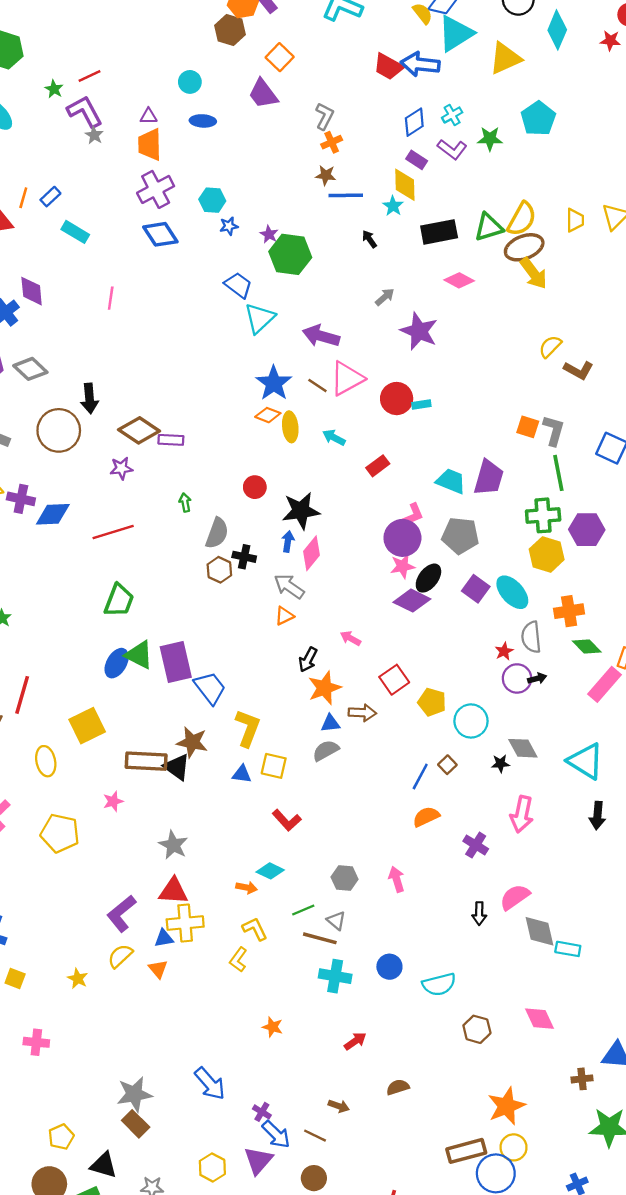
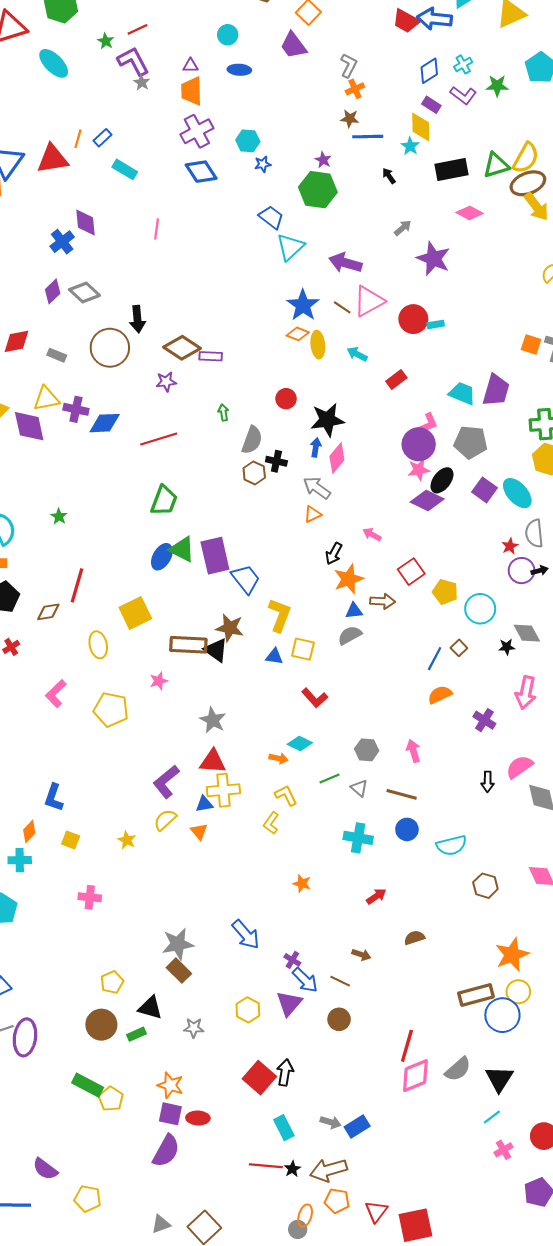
purple star: (269, 234) -> (323, 160), moved
brown line: (320, 938) -> (402, 794), moved

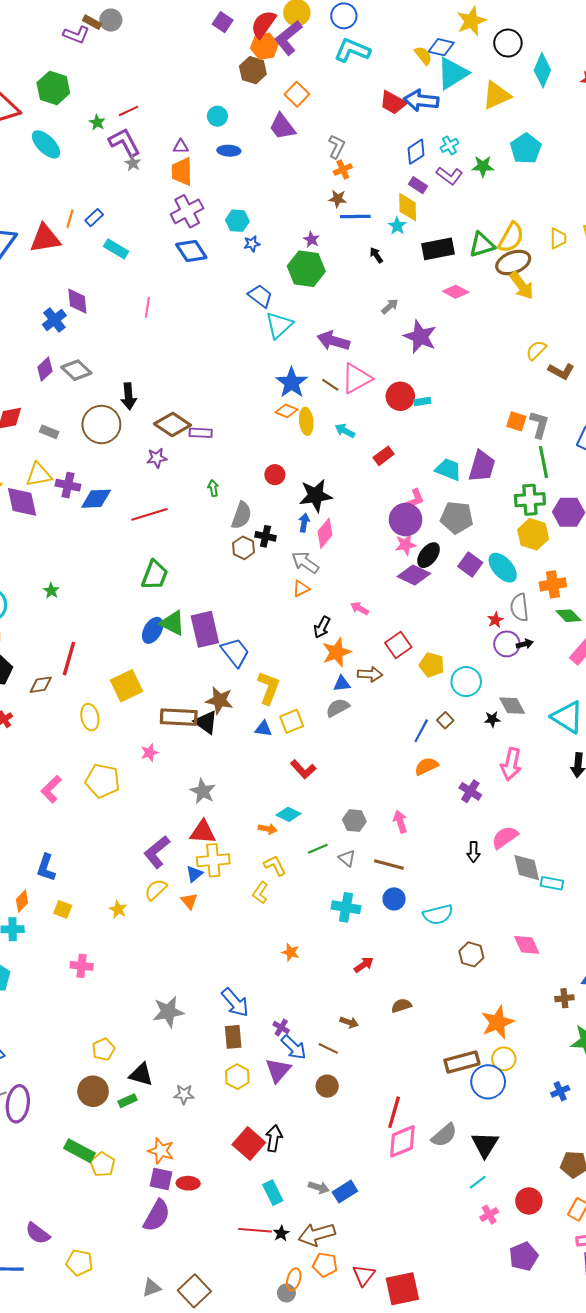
yellow square: (303, 649) -> (292, 721), turned -35
pink L-shape: (56, 694) -> (51, 789), moved
blue triangle: (204, 804) -> (194, 874), turned -30
brown rectangle: (179, 971) -> (233, 1037), moved, turned 40

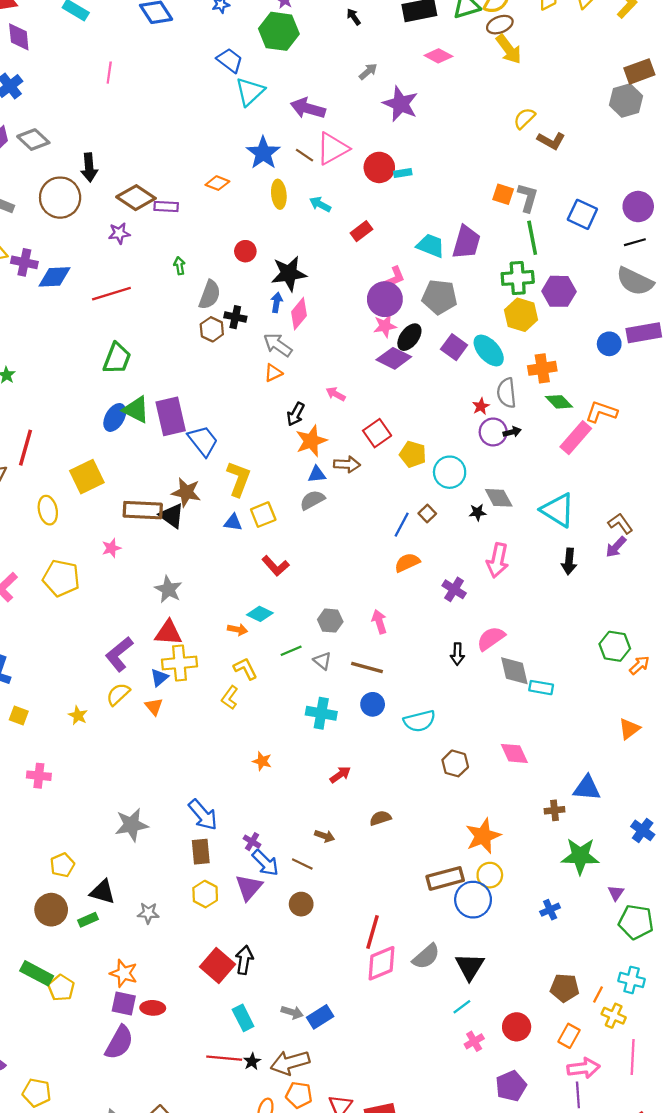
brown ellipse: (513, 262) -> (500, 25), size x0.7
purple diamond: (77, 301) -> (19, 37), moved
orange diamond: (286, 411) -> (217, 183), moved

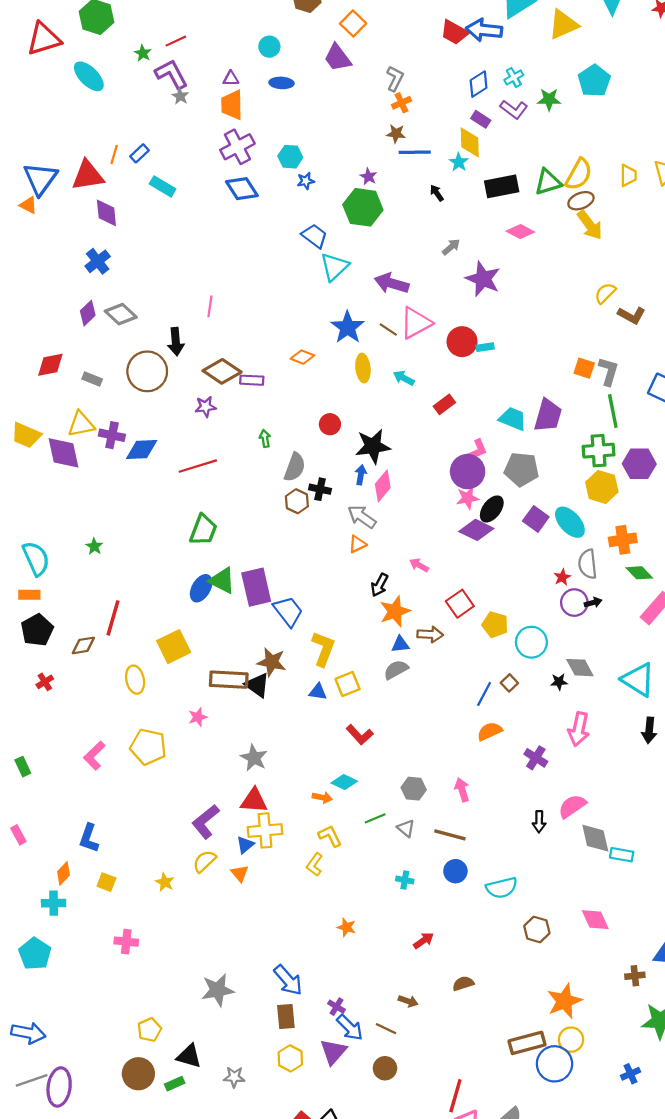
pink line: (109, 73) -> (210, 306), moved
cyan cross: (321, 713) -> (405, 880), size x0.6

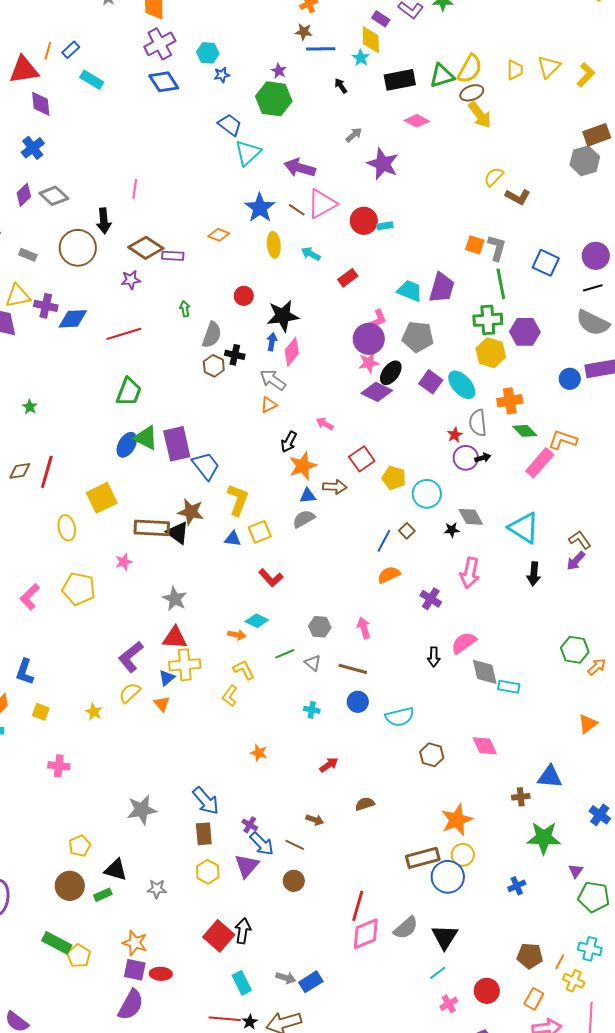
brown diamond: (83, 645) -> (20, 471), moved

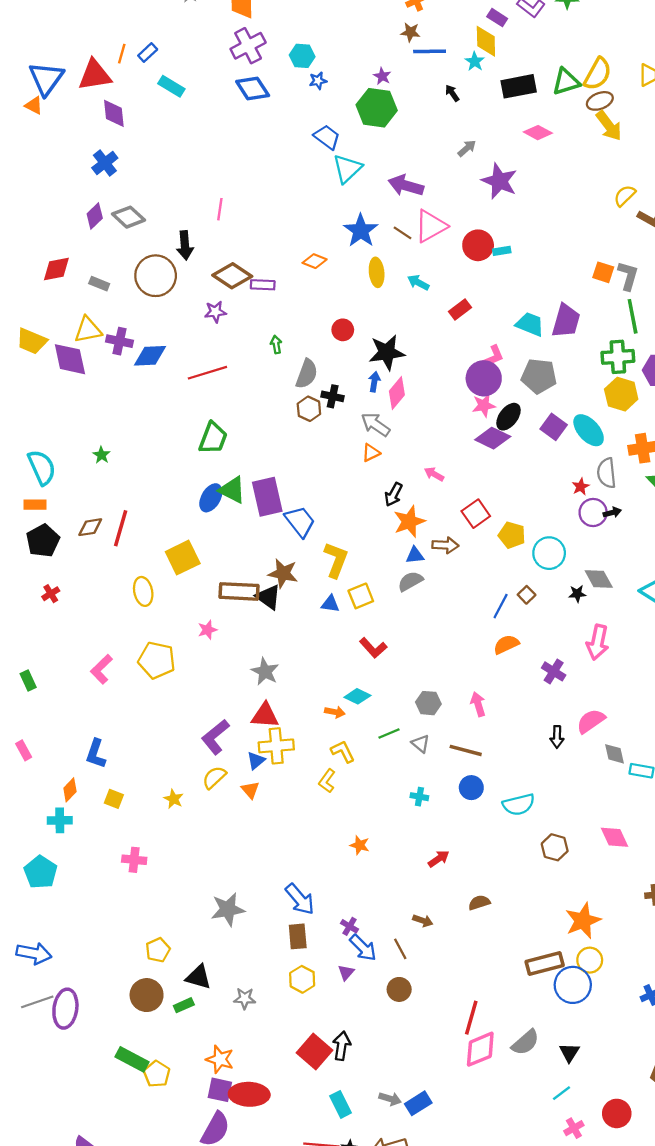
gray diamond: (485, 672) -> (614, 754), size x0.7
brown line: (295, 845) -> (400, 949), turned 36
purple triangle: (247, 866) -> (346, 973), size x0.6
black triangle: (445, 937) -> (569, 1053), size x0.7
red ellipse: (161, 974) -> (249, 1094), size x1.6

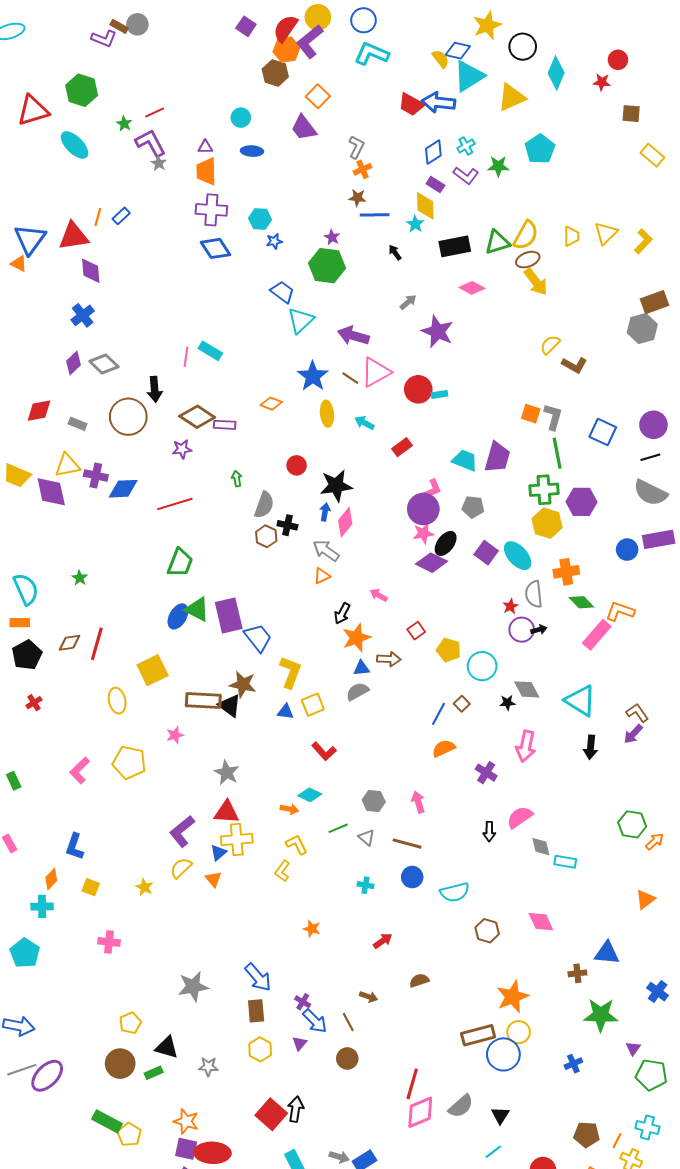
purple cross: (248, 46) -> (211, 210), turned 32
cyan rectangle: (171, 86) -> (210, 351), moved
gray pentagon: (539, 376) -> (473, 507), size x0.7
red square: (476, 514) -> (416, 631), size x0.7
purple ellipse: (65, 1009) -> (47, 1076), turned 36

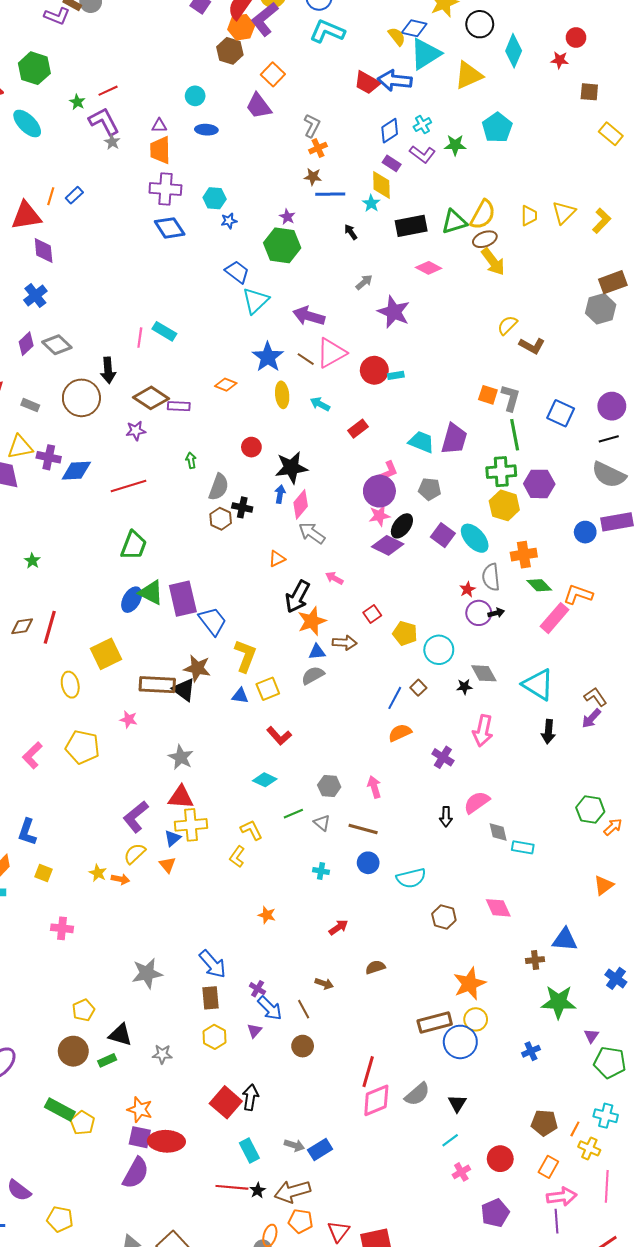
gray arrow: (326, 551) -> (312, 533), moved
black arrow: (342, 613) -> (297, 597), size x1.5
pink star: (175, 735) -> (129, 719), turned 30
orange arrow: (289, 809) -> (120, 879), moved

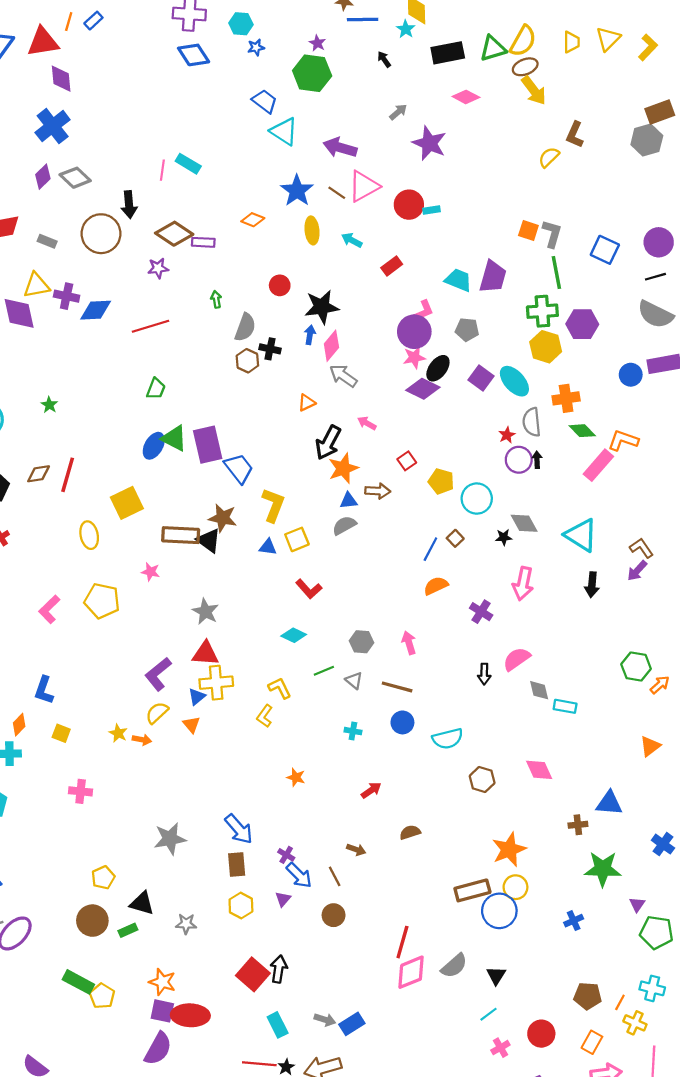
blue cross: (35, 296) -> (53, 126), size x1.4
cyan triangle: (256, 301) -> (284, 131), turned -44
brown L-shape: (532, 346) -> (575, 135), moved, turned 85
green trapezoid: (134, 545) -> (156, 389), size x0.7
black arrow: (496, 613) -> (537, 460), turned -77

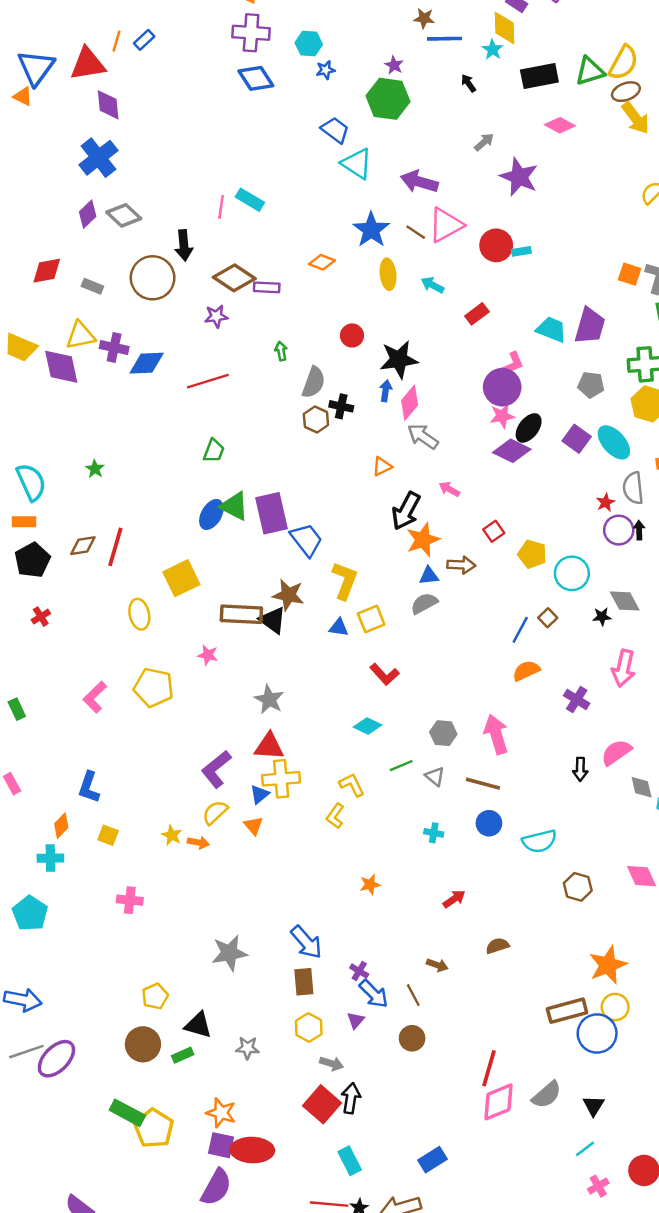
gray pentagon: (467, 329) -> (591, 385), moved
pink arrow: (409, 643) -> (496, 734), size x1.5
orange star: (296, 777) -> (370, 885), turned -30
yellow pentagon: (102, 996) -> (154, 1128), size x1.4
gray arrow: (325, 1020) -> (332, 1064), moved

